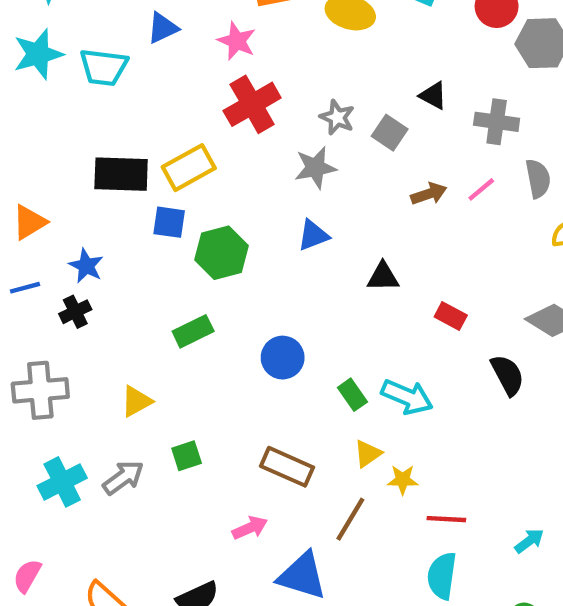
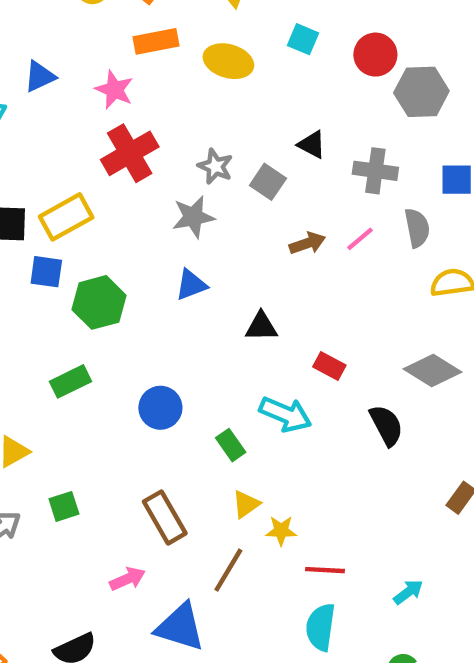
cyan arrow: (407, 397) -> (285, 414), moved
brown rectangle: (287, 467) -> (165, 517), turned 36

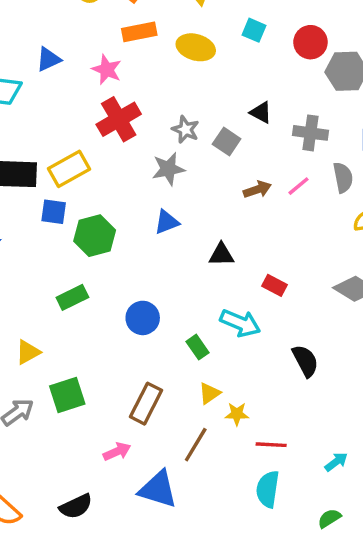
black semicircle: (386, 425) -> (305, 361), moved
green square: (64, 506) -> (67, 395), size x1.5
brown rectangle: (165, 517) -> (146, 404), turned 57

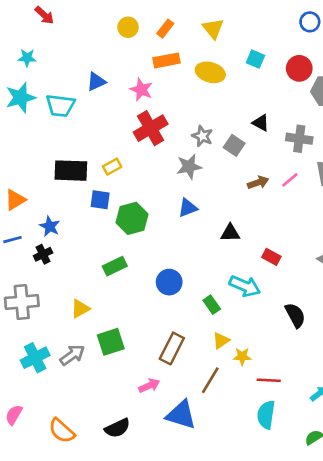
yellow rectangle: (69, 169) -> (112, 167), size x0.6

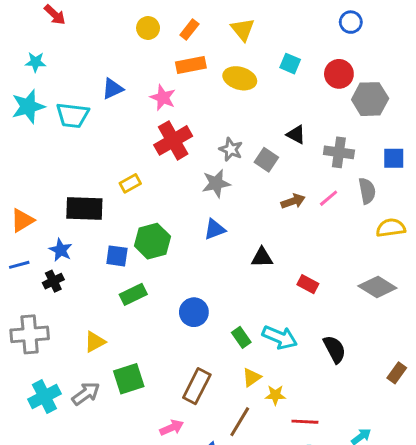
black rectangle: (71, 171) -> (84, 209), moved
blue square: (100, 200) -> (117, 256), moved
cyan arrow: (245, 286) -> (280, 337), moved

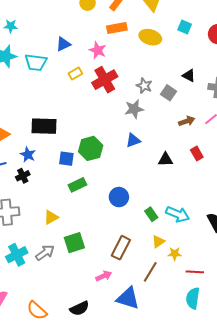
yellow rectangle: (130, 183) -> (75, 74), moved
red rectangle: (308, 284) -> (197, 154), moved, turned 32

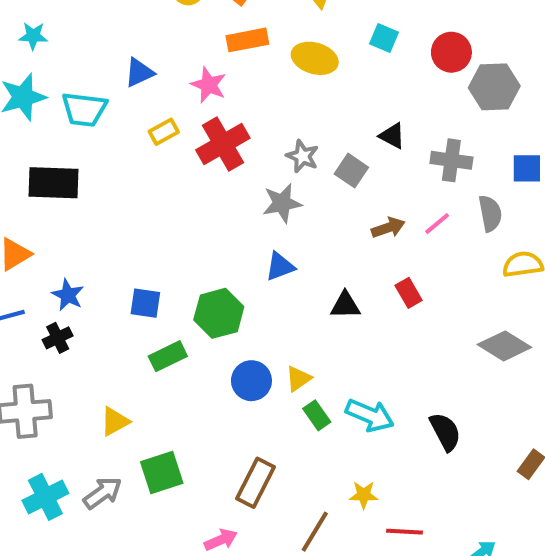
black rectangle: (44, 126) -> (54, 183), moved
green hexagon: (91, 148) -> (219, 313), moved
yellow triangle: (158, 242) -> (298, 379), moved

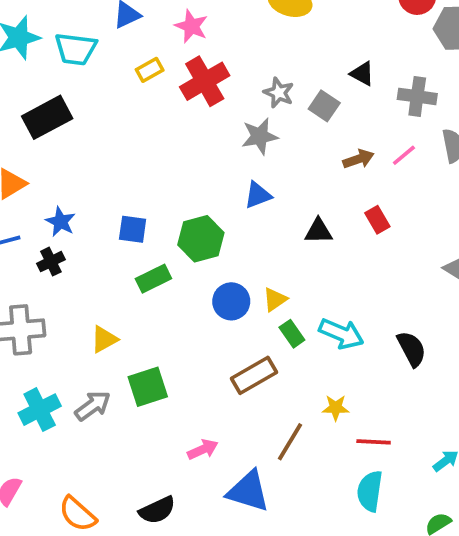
black rectangle: (54, 183) -> (47, 117), turned -30
brown rectangle: (256, 483) -> (254, 375), moved, turned 33

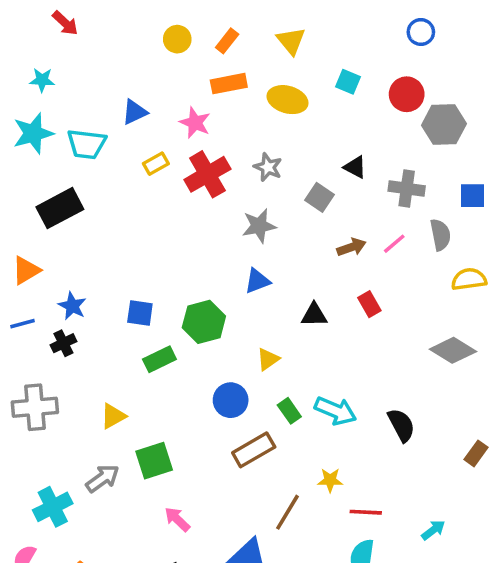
gray star: (279, 93) -> (268, 167), moved
yellow triangle: (275, 299) -> (268, 359), moved
blue circle: (231, 301) -> (231, 400), moved
cyan cross: (40, 410) -> (53, 507), moved
pink arrow: (203, 449) -> (177, 519), moved, turned -112

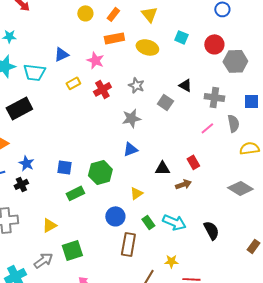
red cross: (207, 174) -> (102, 89), size x0.7
brown arrow: (352, 247) -> (183, 184), moved
brown rectangle: (254, 450) -> (128, 244), turned -50

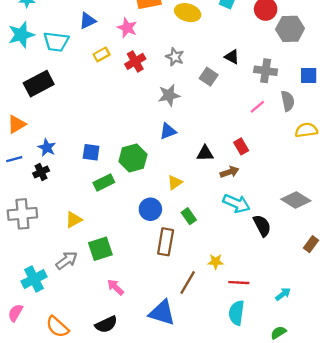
gray diamond: (240, 188) -> (296, 200), moved
cyan arrow: (174, 222) -> (237, 203), moved

